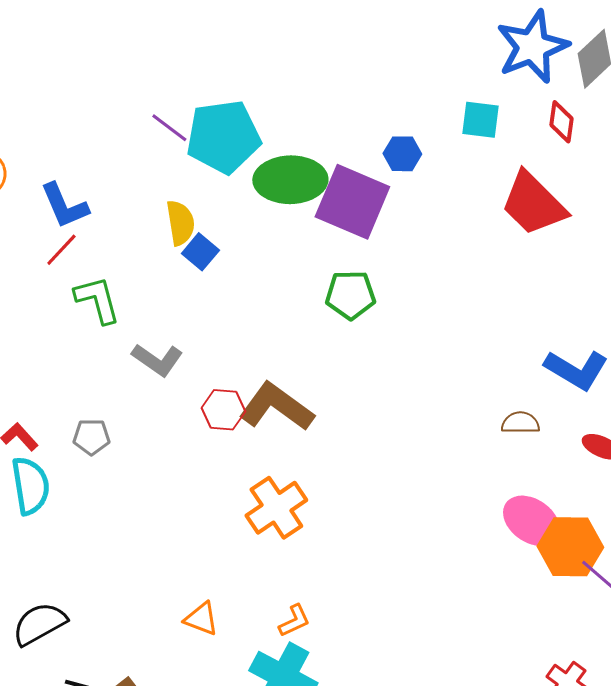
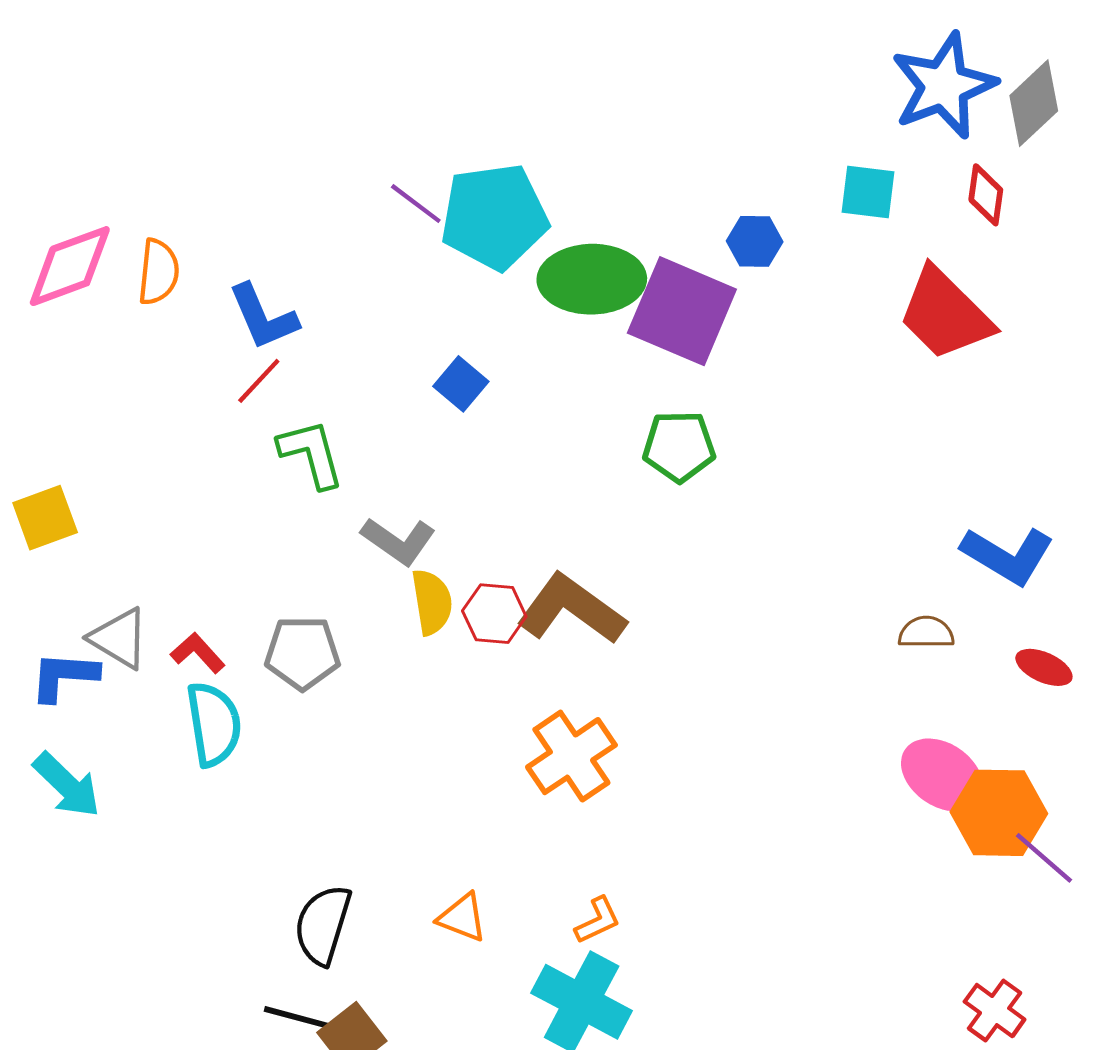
yellow semicircle: (180, 223) -> (432, 602), moved
gray pentagon: (91, 437) -> (302, 653), size x1.4
black semicircle: (39, 624) -> (323, 925), moved, turned -44

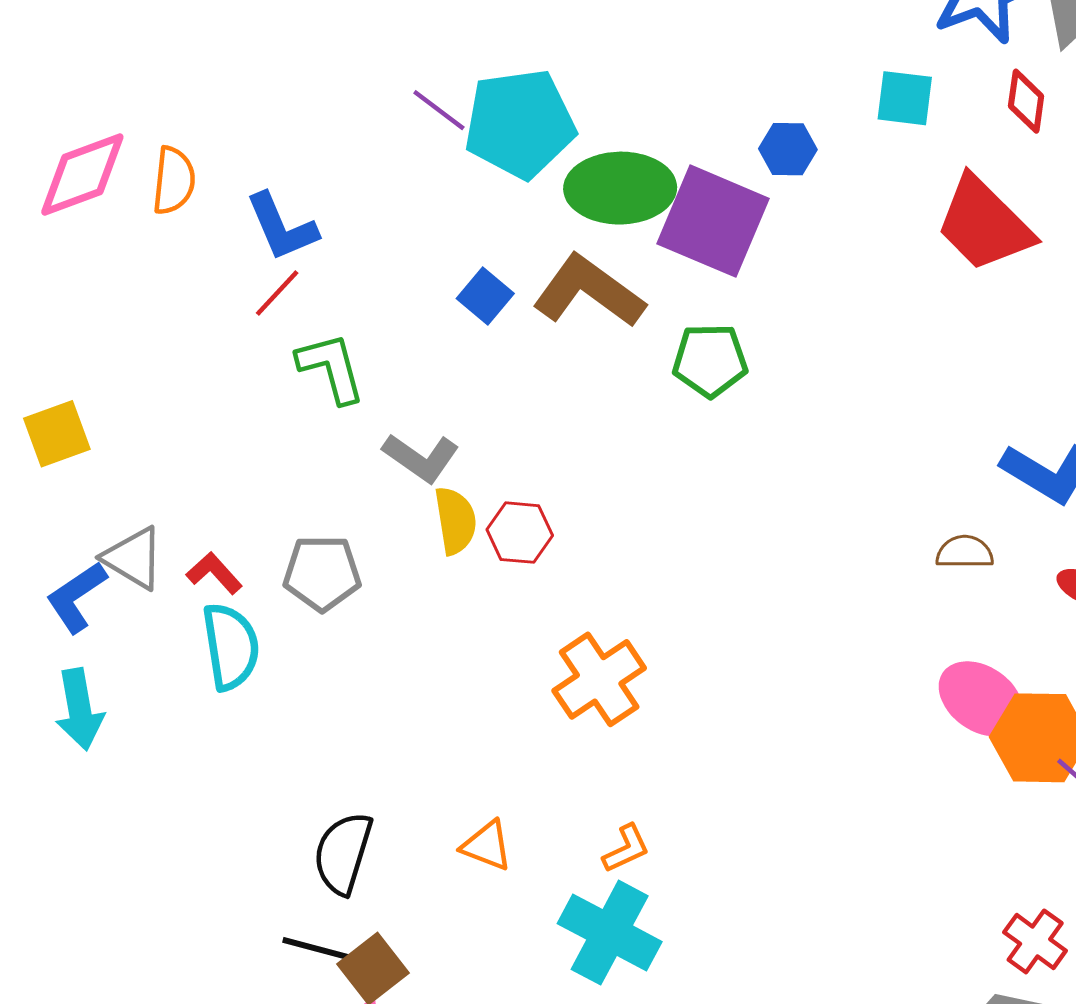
brown L-shape: (571, 609) -> (589, 291), moved
blue L-shape: (64, 676) -> (76, 597), turned -38
cyan arrow: (67, 785) -> (79, 709), turned 36

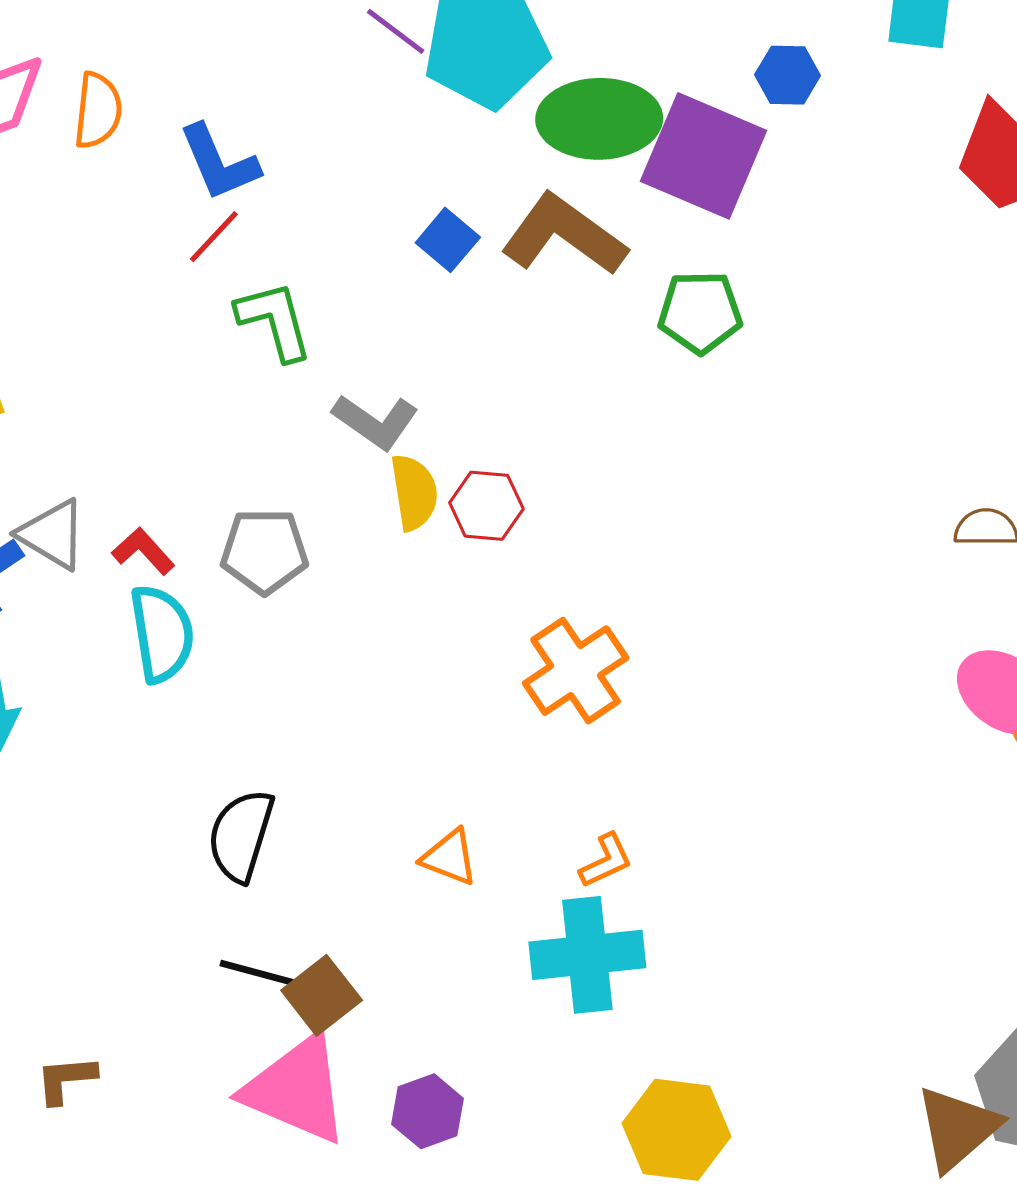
black semicircle: (343, 853) -> (241, 835), moved
cyan cross: (610, 933) -> (587, 955), turned -34

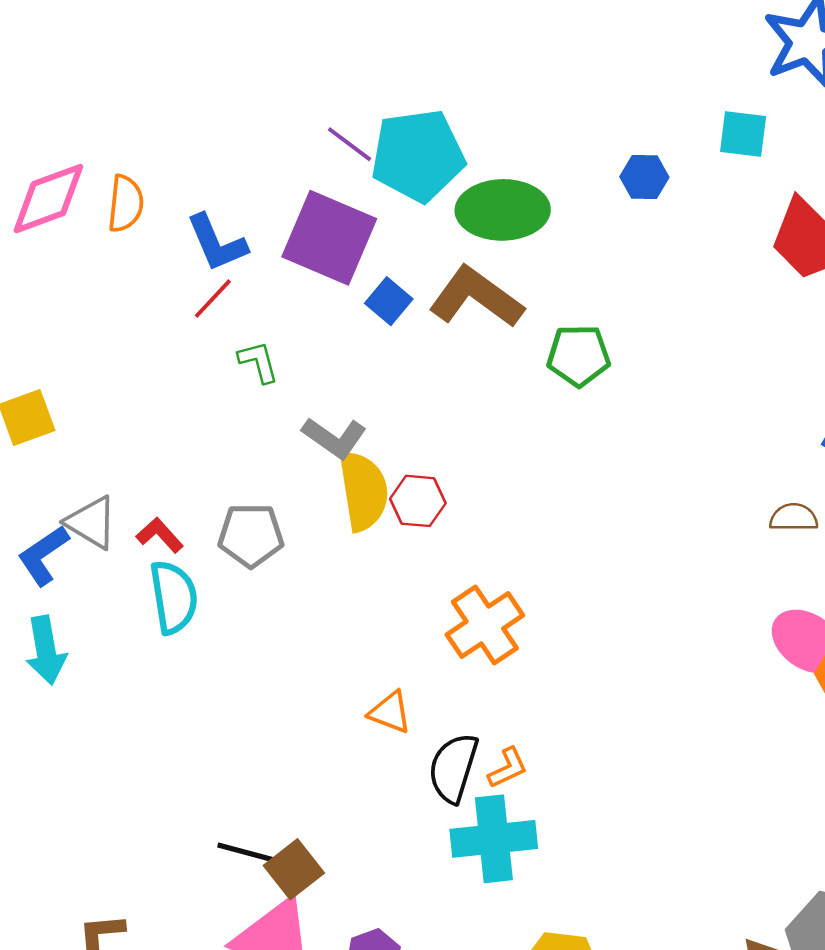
purple square: (703, 156) -> (329, 238), moved
green L-shape: (275, 321) -> (258, 362), size x0.7
yellow semicircle: (414, 492) -> (363, 491), size x1.4
black semicircle: (241, 835) -> (453, 768), moved
orange triangle: (449, 857) -> (390, 712), moved

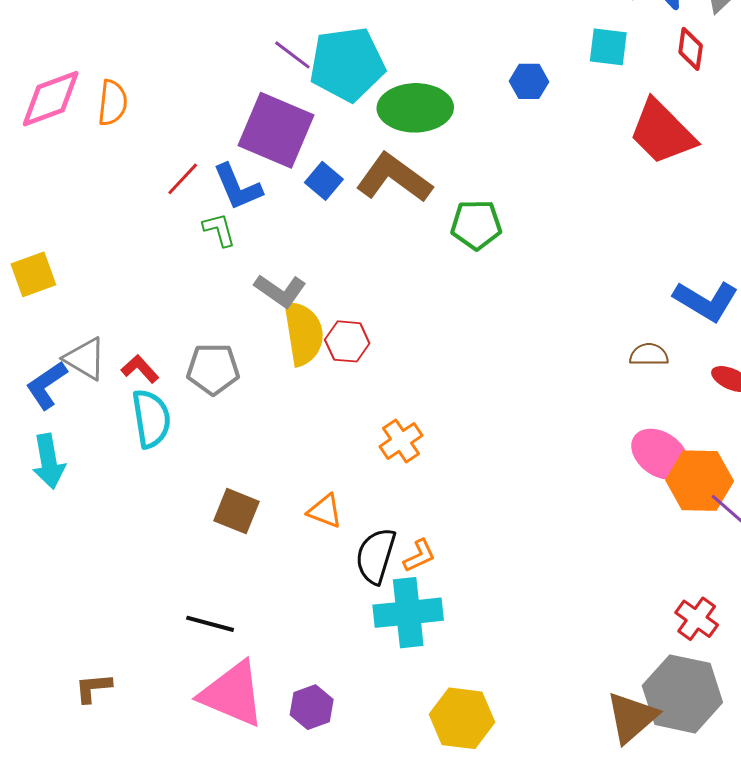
blue L-shape: (217, 243) -> (237, 187), moved
orange cross: (485, 625) -> (401, 441), size x0.7
brown square: (294, 869) -> (236, 511), moved, turned -30

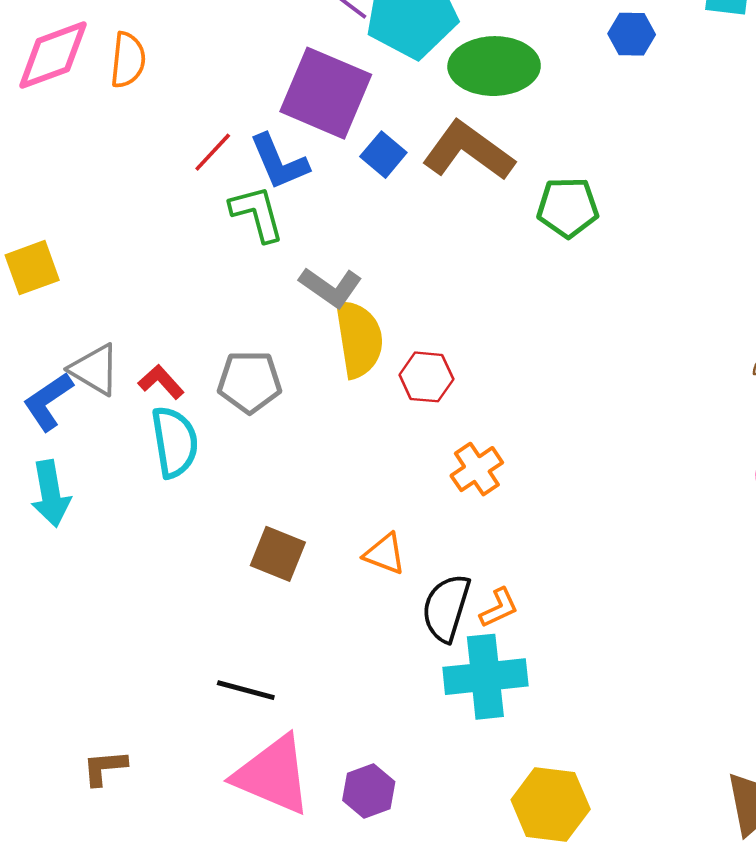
green L-shape: (219, 230) -> (257, 214), size x1.4
red hexagon: (347, 341) -> (426, 377), moved

